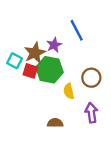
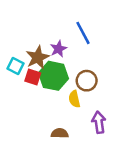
brown circle: (91, 78) -> (87, 81), moved

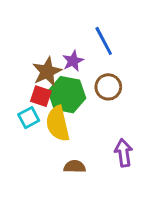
cyan square: (16, 66) -> (29, 118), moved, turned 35
brown circle: (87, 81) -> (108, 87), moved
yellow semicircle: (74, 99) -> (58, 124), moved, size x1.6

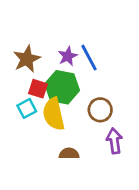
blue line: (104, 41) -> (89, 58), moved
brown star: (47, 72) -> (27, 59), moved
brown circle: (108, 87) -> (100, 110), moved

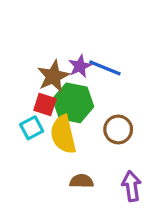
blue line: (89, 58) -> (105, 68), turned -40
brown star: (27, 59) -> (53, 76), moved
purple arrow: (114, 141) -> (131, 186), moved

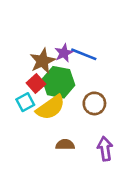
red square: (45, 105) -> (36, 84), turned 30
yellow semicircle: (63, 134) -> (51, 107), turned -112

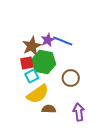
red square: (36, 84) -> (27, 63), turned 32
cyan square: (25, 102) -> (32, 76), moved
yellow semicircle: (51, 107) -> (38, 94), moved

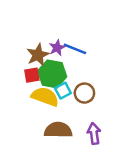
cyan square: (32, 76) -> (63, 91), moved
yellow semicircle: (38, 94) -> (45, 97), moved, turned -125
brown semicircle: (49, 109) -> (58, 130), size x1.6

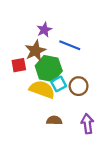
purple star: (57, 48) -> (44, 30), moved
red square: (32, 75) -> (19, 65), moved
brown semicircle: (58, 130) -> (54, 120), size x0.6

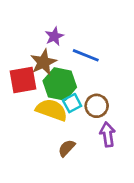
red square: (19, 65) -> (23, 80), size x1.5
brown semicircle: (54, 120) -> (67, 148), turned -48
purple arrow: (87, 124) -> (108, 134), moved

